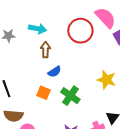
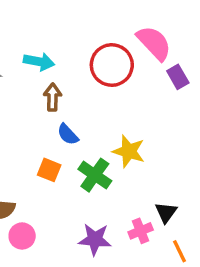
blue semicircle: (54, 72) -> (68, 134), turned 80
yellow star: (106, 80) -> (129, 151), moved

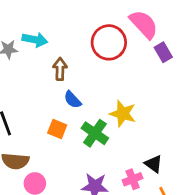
cyan arrow: (39, 62) -> (35, 40), moved
black triangle: (166, 212) -> (154, 164), turned -30

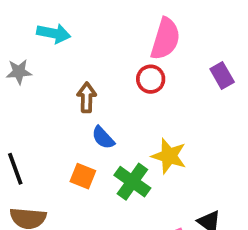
pink semicircle: (144, 24) -> (165, 39), moved, turned 60
cyan arrow: (35, 40) -> (54, 33), moved
red circle: (109, 42) -> (151, 79), moved, size x0.6

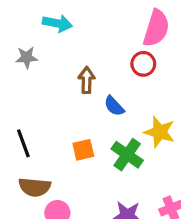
blue semicircle: (103, 138) -> (114, 106), moved
orange square: (83, 176) -> (83, 150), turned -35

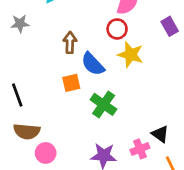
blue semicircle: (114, 106) -> (93, 64), size x1.4
yellow star: (160, 132) -> (131, 55), moved
orange square: (83, 150) -> (71, 83), moved

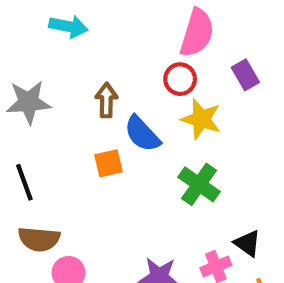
gray star: (20, 24) -> (29, 102), moved, size x1.5
purple rectangle: (170, 26) -> (245, 75), moved
green cross: (104, 104) -> (199, 184), moved

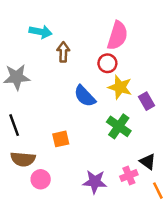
purple rectangle: (245, 75) -> (147, 101), moved
brown arrow: (106, 100) -> (63, 52), moved
orange square: (109, 163) -> (61, 139), moved

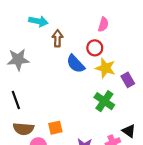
pink semicircle: (118, 36) -> (103, 24), size x0.6
blue semicircle: (85, 96) -> (76, 64), moved
orange square: (61, 139) -> (55, 128), moved

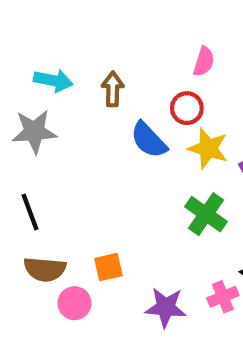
cyan arrow: (38, 21) -> (53, 81), moved

